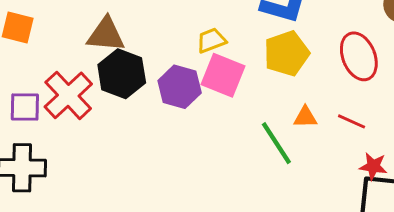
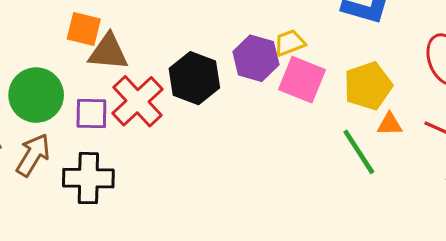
brown triangle: (106, 35) -> (108, 52), moved
yellow pentagon: (287, 53) -> (368, 86), moved
purple hexagon: (180, 87) -> (256, 58), moved

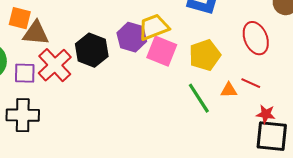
yellow trapezoid: (290, 43) -> (154, 27), size x1.5
orange triangle: (390, 124) -> (229, 90), moved

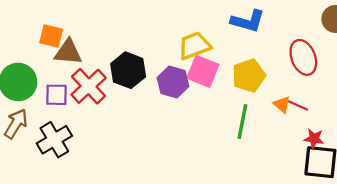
purple hexagon: (132, 37) -> (173, 82), moved
orange triangle: (229, 90) -> (282, 104), moved, turned 42
green line: (199, 98) -> (242, 122), turned 44
black cross: (23, 115) -> (54, 140), turned -32

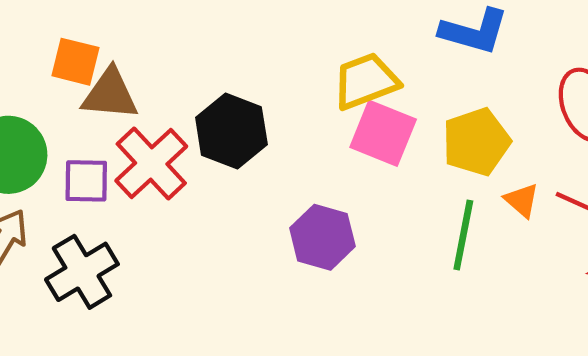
purple hexagon: (173, 82) -> (322, 237), moved
orange triangle: (282, 104) -> (522, 200), moved

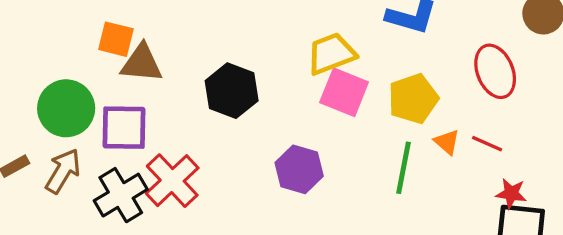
red cross: (151, 164) -> (172, 181), moved
purple square: (86, 181) -> (124, 128), size x1.4

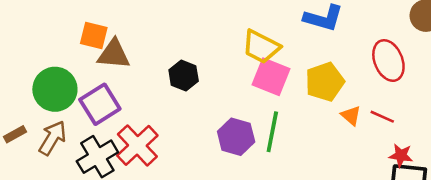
yellow trapezoid: (331, 54) -> (261, 47), turned -132
black hexagon: (232, 91) -> (184, 75), size x0.7
purple square: (124, 128) -> (100, 104), turned -33
green line: (404, 168) -> (272, 132), moved

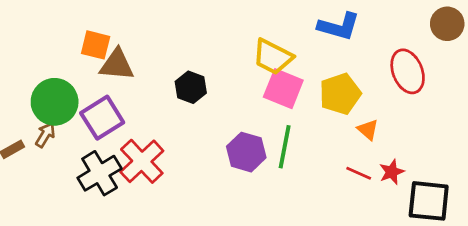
red line: (382, 117) -> (359, 173), moved
brown arrow: (52, 138) -> (45, 135), moved, size x0.7
red star: (401, 155) -> (392, 172), moved, turned -30

